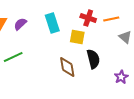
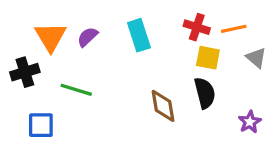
yellow square: (77, 37) -> (208, 58), moved
green line: (13, 57) -> (76, 90), turned 42

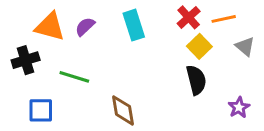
red cross: (197, 27) -> (189, 17), turned 30
orange triangle: (51, 37) -> (50, 27), turned -44
yellow square: (208, 58) -> (199, 46), turned 35
brown diamond: (163, 106) -> (123, 110), moved

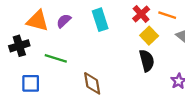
orange line: (224, 19) -> (167, 15), turned 30

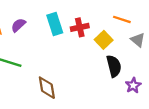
red cross: (141, 14) -> (80, 27), moved, turned 30
black semicircle: (147, 61) -> (114, 66), moved

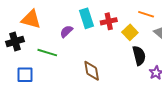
purple semicircle: (18, 25) -> (66, 31), moved
brown diamond: (47, 88) -> (92, 71), moved

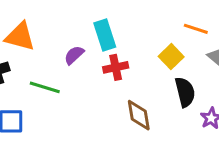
red cross: (109, 21) -> (116, 67), moved
brown diamond: (92, 71) -> (139, 115), moved

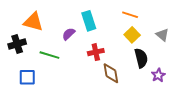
orange line: (196, 29) -> (130, 15), moved
red cross: (116, 67) -> (96, 52), moved

